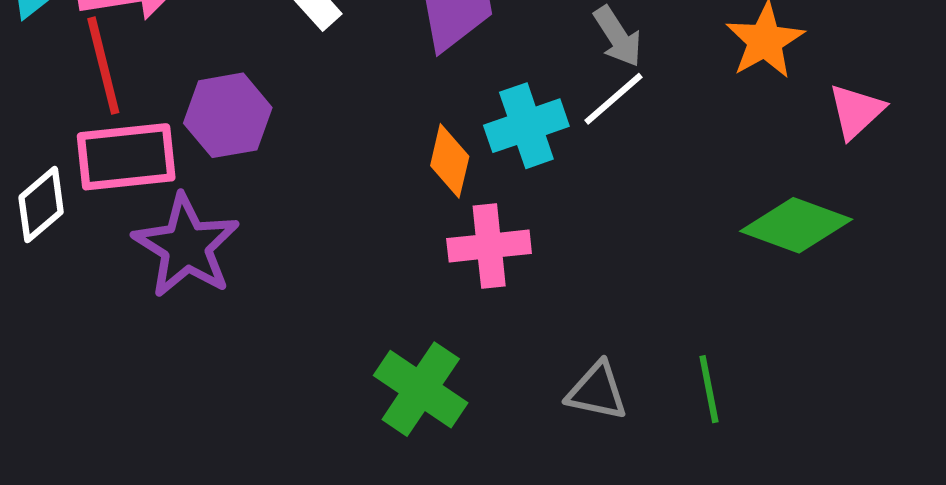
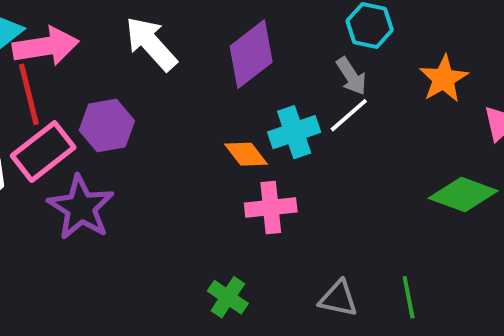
pink rectangle: (126, 157) -> (43, 152), turned -32
orange diamond: (450, 161) -> (246, 154), turned -51
green cross: (421, 389) -> (228, 297), size x0.7

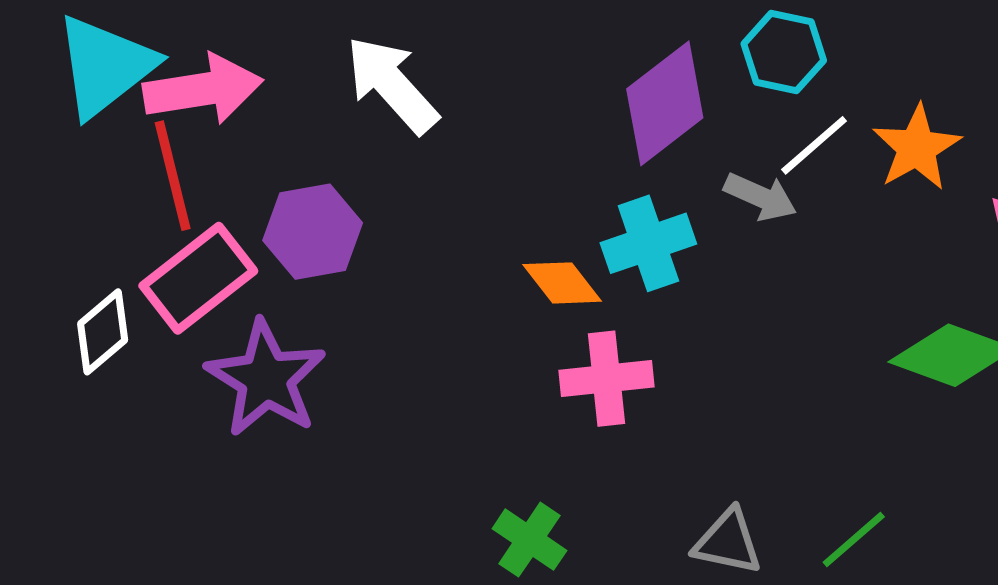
purple diamond: (251, 54) -> (665, 103), moved
gray arrow: (351, 76) -> (760, 197), moved, turned -33
white line: (349, 115) -> (814, 145), moved
green line: (409, 297) -> (854, 540), turned 60

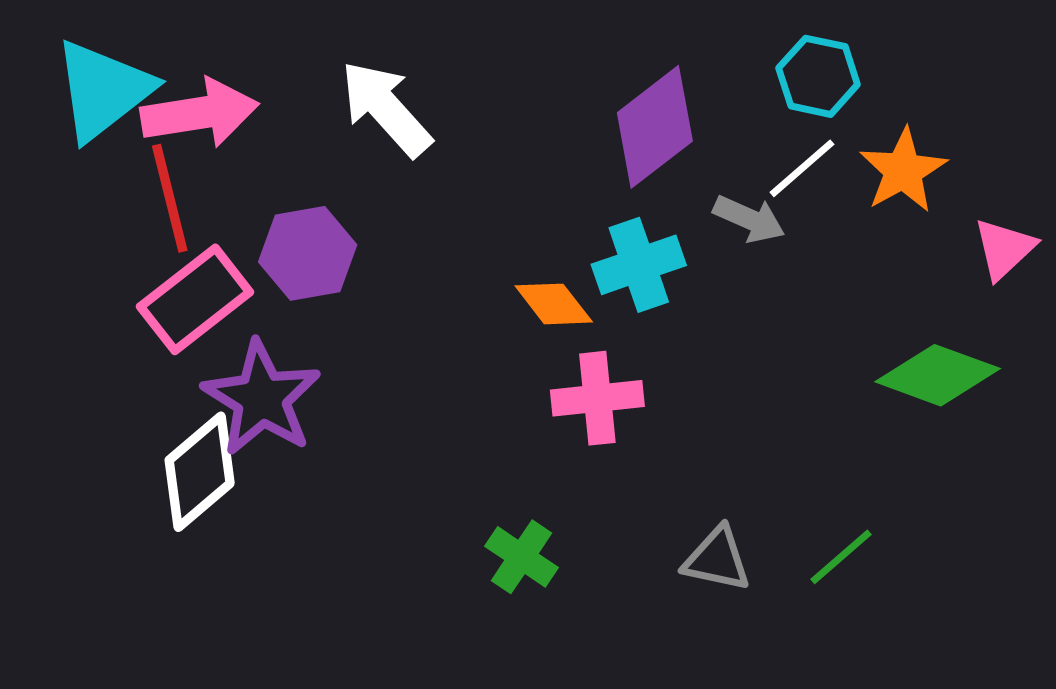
cyan hexagon: (784, 52) -> (818, 76), moved
white diamond: (103, 332) -> (200, 472), moved, size x1.4

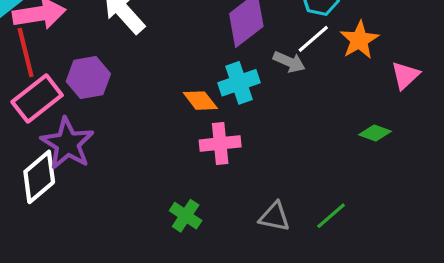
green diamond: (938, 375) -> (375, 133), size x0.6

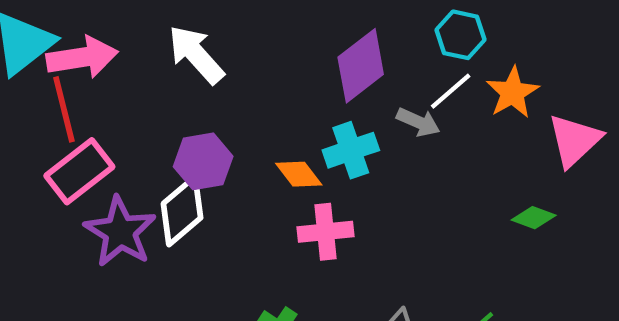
pink triangle: (405, 75) -> (574, 140), size x1.4
purple hexagon: (88, 78) -> (203, 161), moved
white diamond: (39, 177) -> (182, 211), moved

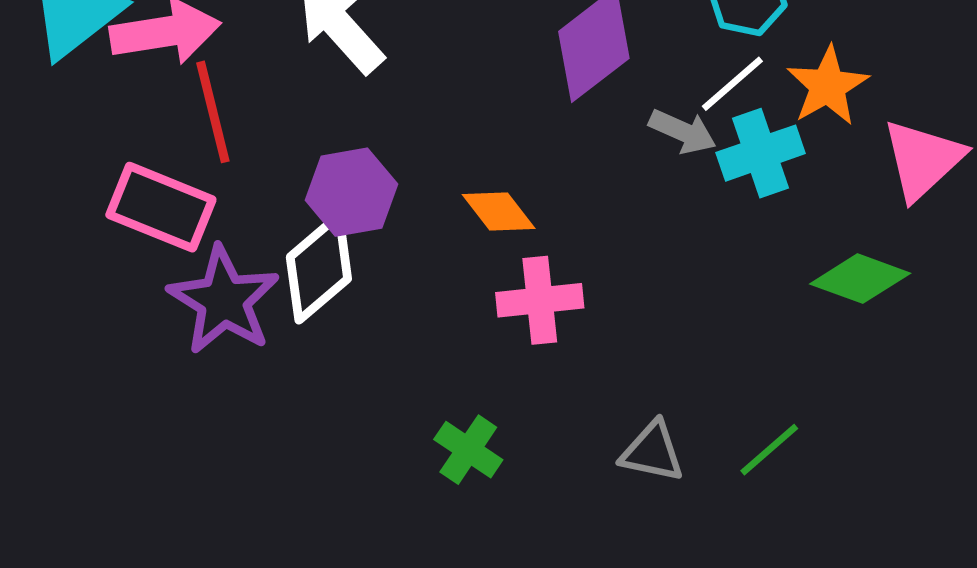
red line: (64, 109) -> (213, 112), moved
cyan cross: (351, 150) -> (761, 153), moved
pink rectangle: (79, 171) -> (161, 207), turned 60
green diamond: (534, 218) -> (860, 279), size x1.4

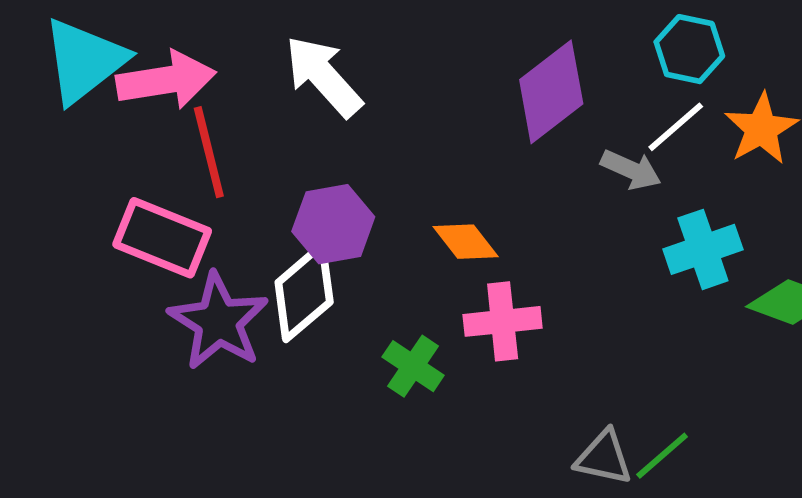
cyan cross: (761, 153) -> (703, 249), moved
green cross: (468, 450) -> (413, 366), moved
green line: (769, 450) -> (662, 456), moved

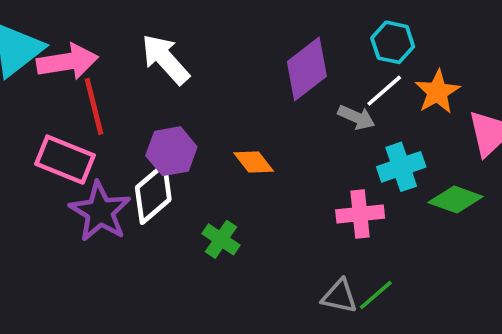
pink cross: (503, 321) -> (360, 214), moved

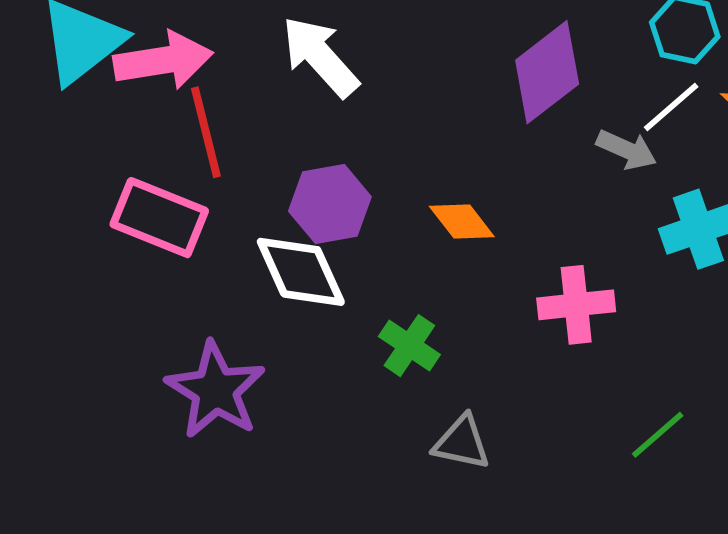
white diamond: (153, 193) -> (301, 272), turned -74
purple star: (100, 212) -> (216, 390), moved
pink cross: (360, 214) -> (576, 305), moved
gray triangle: (339, 296) -> (462, 442), moved

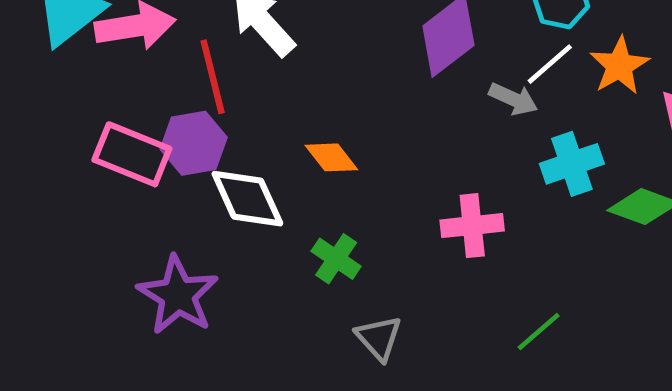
red line: (206, 132) -> (213, 77), moved
purple hexagon: (330, 204) -> (194, 143), moved
orange diamond: (462, 221) -> (331, 157), moved
gray triangle: (462, 442) -> (379, 338), turned 36

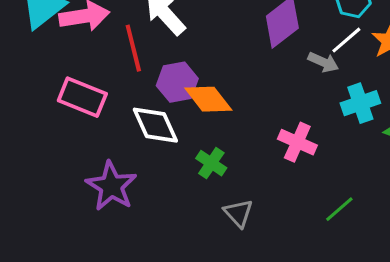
purple hexagon: (194, 143) -> (177, 82), moved
orange diamond: (331, 157) -> (208, 99), size x1.4
pink cross: (472, 226) -> (297, 142), turned 30

